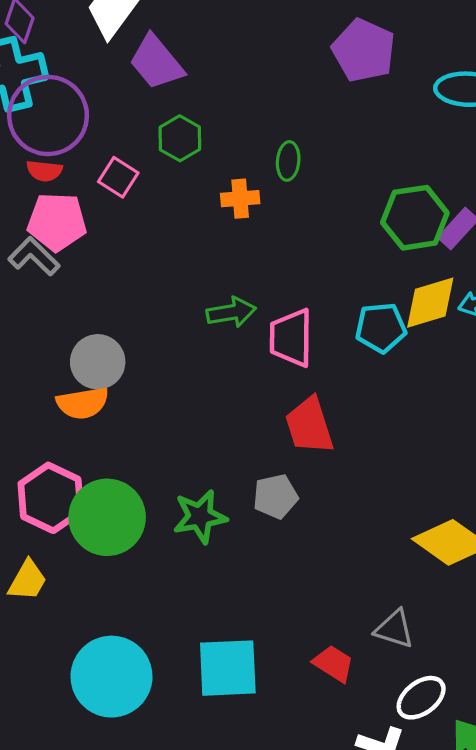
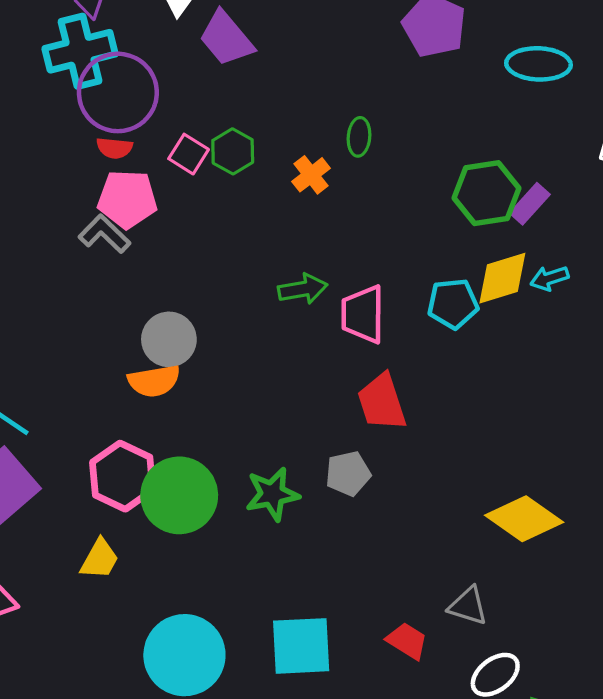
green hexagon: (180, 138) -> (233, 151), moved
orange cross: (240, 199) -> (311, 175), turned -33

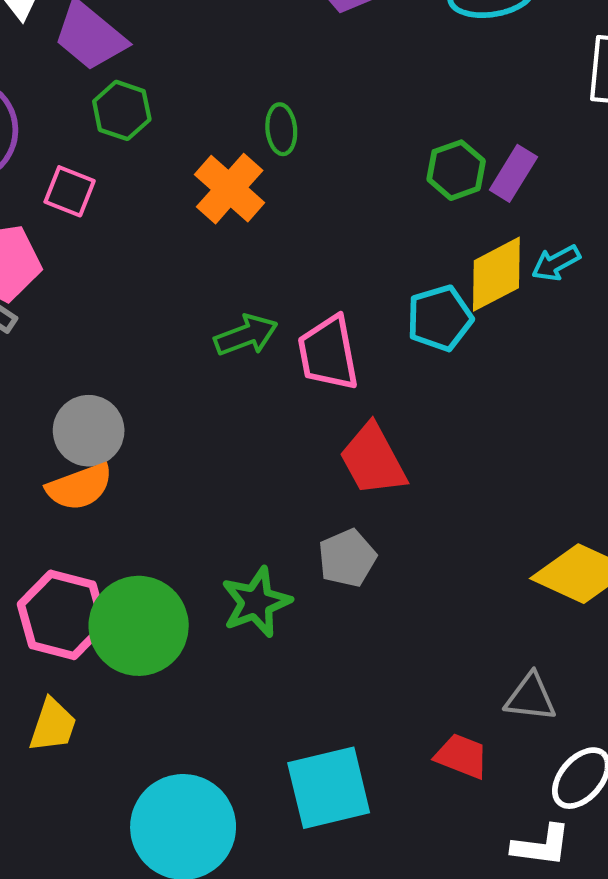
green hexagon: (233, 151) -> (122, 110), moved
orange cross: (311, 175) -> (230, 189), size x1.4
green hexagon: (486, 193) -> (456, 170), size x0.7

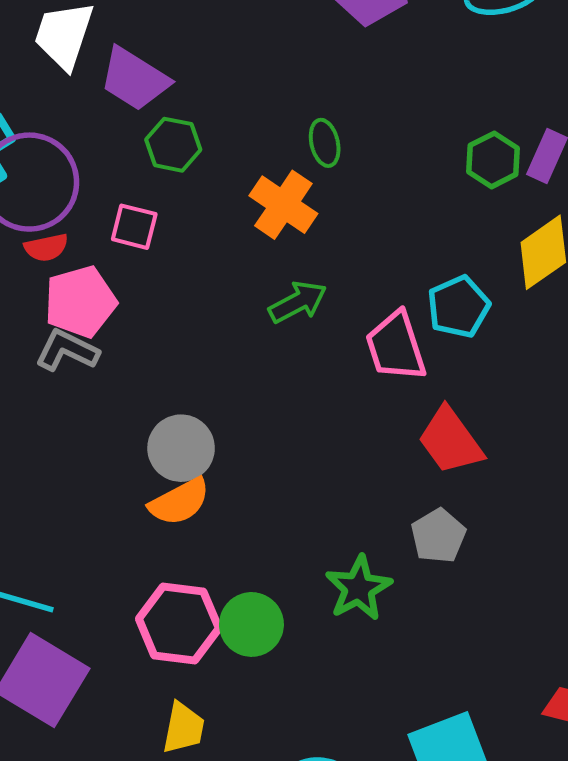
cyan pentagon: (440, 318) -> (458, 307), moved
green arrow: (246, 335) -> (298, 302), moved
green circle: (139, 626) -> (251, 624), size x0.7

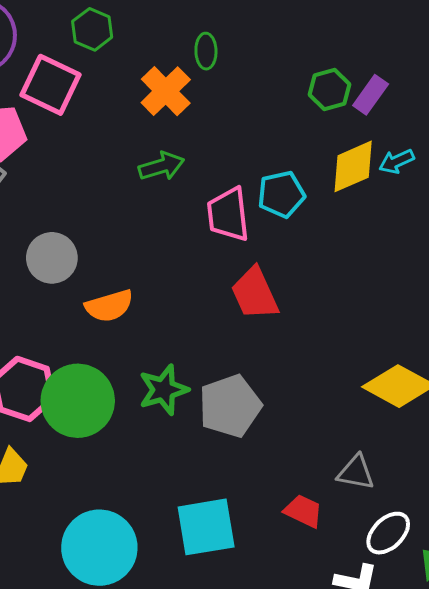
pink square: (134, 227) -> (50, 85), size x1.6
orange semicircle: (179, 502) -> (109, 306), moved
gray pentagon: (438, 536) -> (230, 406), moved, size x1.5
green circle: (251, 624) -> (78, 401), size x1.5

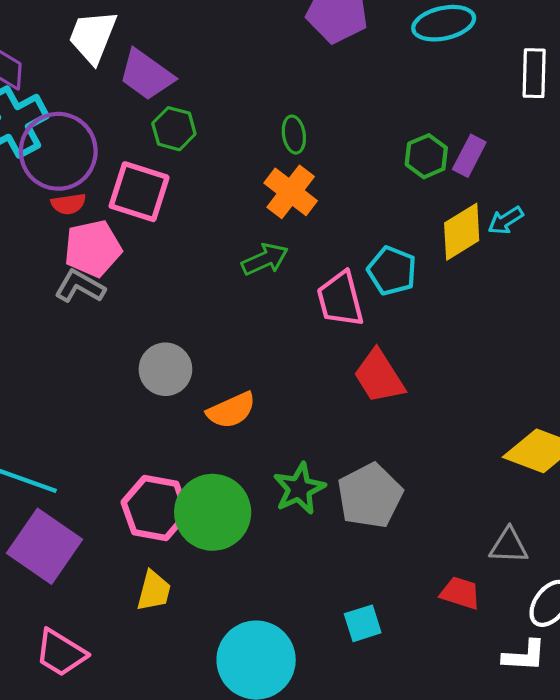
orange cross: (166, 91) -> (291, 192), moved
cyan pentagon: (281, 194) -> (392, 271), turned -30
cyan square: (206, 527) -> (363, 623), size x0.6

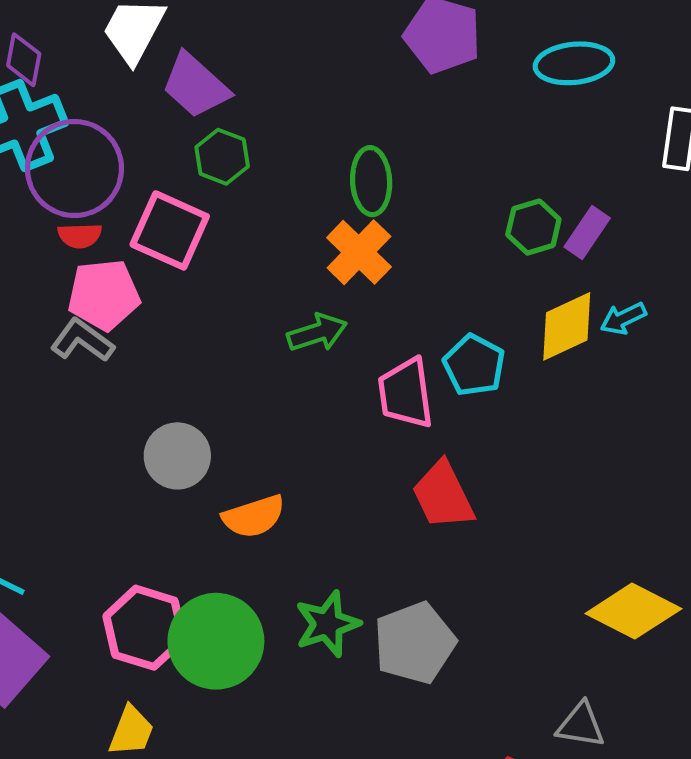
green ellipse: (294, 135) -> (371, 181), size x1.4

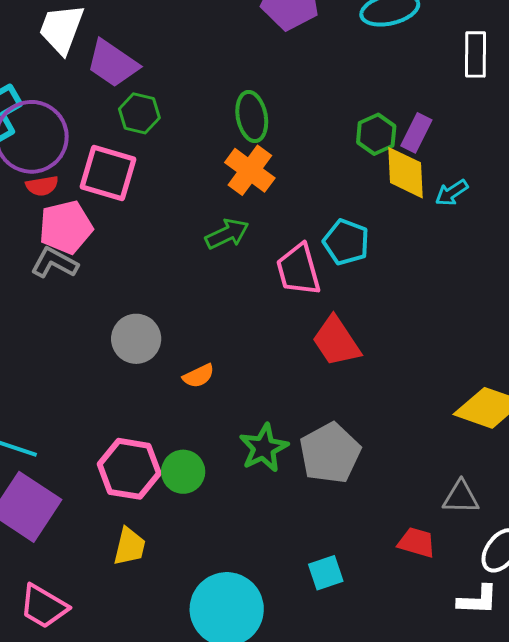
yellow diamond: (567, 326) -> (406, 173), moved, turned -60
orange semicircle: (254, 516) -> (199, 376), size x0.7
green circle: (216, 641) -> (183, 472), size x0.6

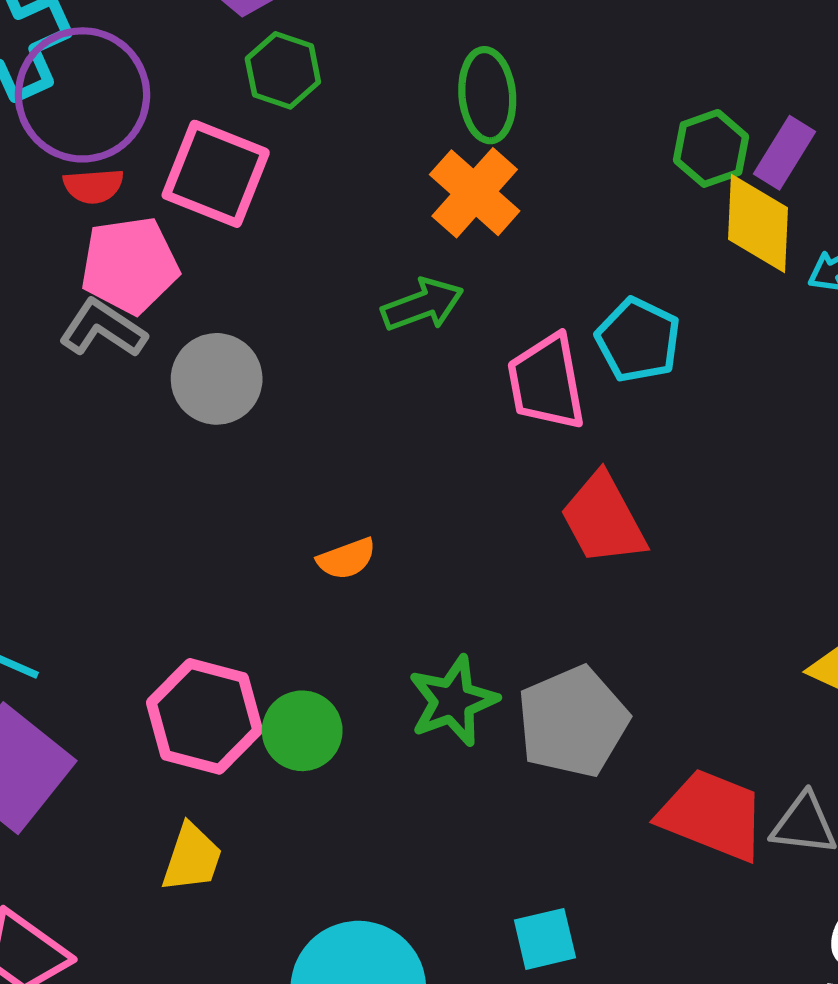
gray circle: (136, 339) -> (217, 379), moved
red trapezoid: (417, 542) -> (712, 815), moved, size x1.6

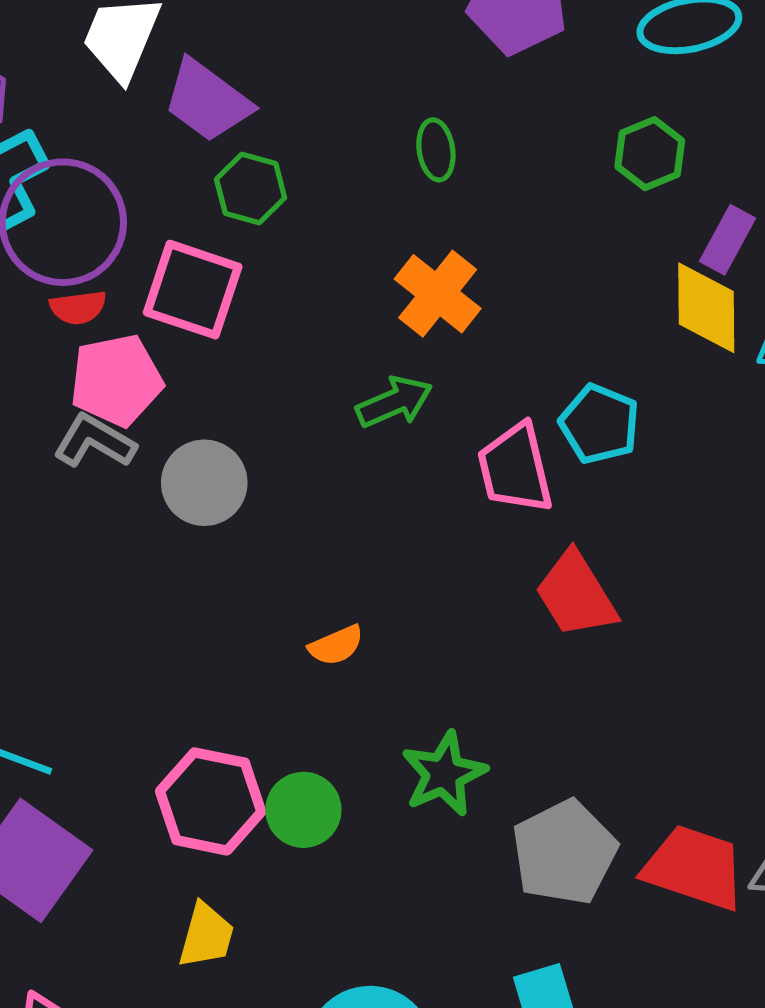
green ellipse: (487, 95) -> (436, 150), moved, size x0.7
green hexagon: (711, 148) -> (650, 154), moved
gray pentagon: (573, 722) -> (564, 852), moved

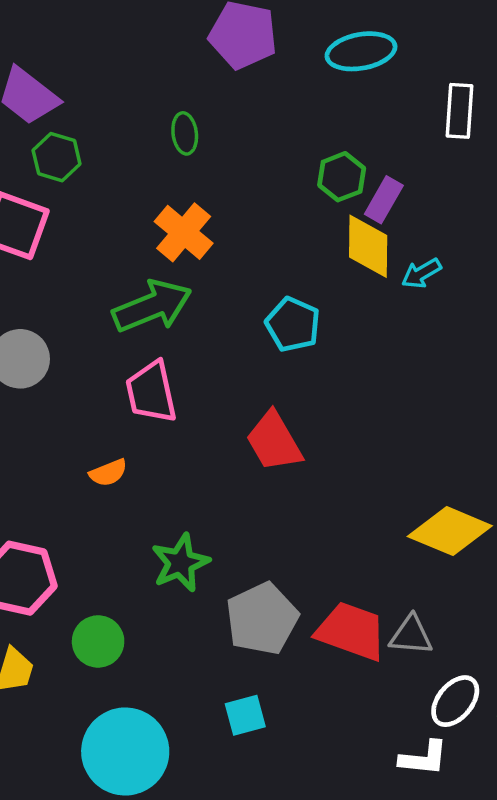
green hexagon: (650, 154) -> (342, 177), moved
green arrow: (394, 402) -> (152, 306), size x1.5
pink trapezoid: (515, 468) -> (151, 392), moved
green circle: (303, 810) -> (98, 641), moved

